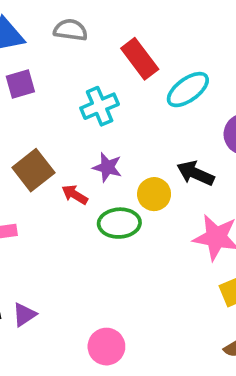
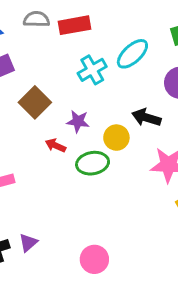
red rectangle: (140, 59) -> (75, 25), moved, turned -56
cyan cross: (100, 106) -> (92, 70), moved
brown square: (33, 170) -> (35, 102), moved

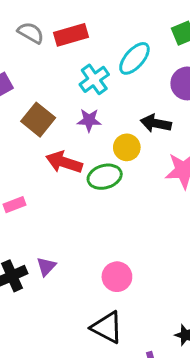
gray semicircle: (36, 19) -> (31, 33), turned 35
purple star: (78, 121) -> (89, 120), moved
red arrow: (55, 145) -> (64, 162), size x1.6

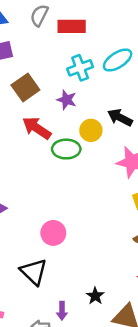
gray semicircle: (31, 33) -> (39, 15), turned -110

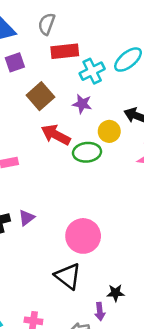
red rectangle: (72, 26) -> (65, 51), moved
pink circle: (53, 233) -> (83, 236), size x1.4
black star: (95, 296) -> (116, 293), moved, turned -30

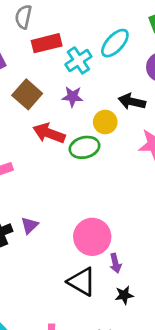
black star: (116, 293) -> (124, 295), moved
purple arrow: (100, 311) -> (115, 263), moved

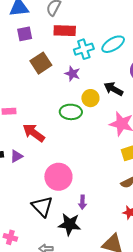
red arrow: (49, 133) -> (34, 133), moved
purple arrow: (115, 263) -> (82, 202), moved
black star: (124, 295) -> (69, 224), size x1.6

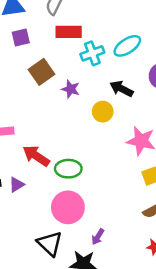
purple star: (72, 74) -> (71, 89), moved
black arrow: (113, 89) -> (121, 89), moved
green ellipse: (71, 112) -> (68, 169), moved
purple arrow: (82, 202) -> (98, 237), turned 32

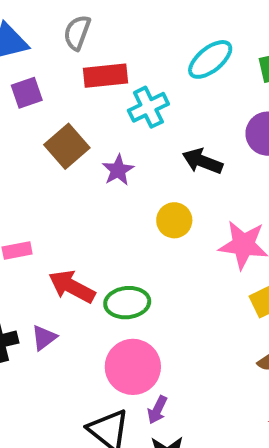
cyan ellipse: (127, 46) -> (210, 59), moved
purple star: (71, 89) -> (118, 170), turned 30
yellow circle: (103, 112) -> (174, 220), moved
purple arrow: (98, 237) -> (157, 410), moved

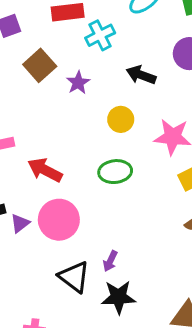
green ellipse: (127, 303) -> (115, 172), moved
purple triangle: (44, 338) -> (20, 223), moved
pink circle: (133, 367) -> (59, 220), moved

